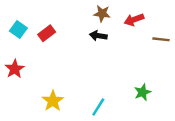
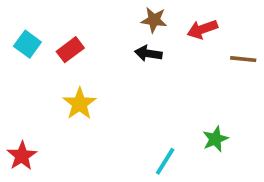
red star: (15, 69) -> (22, 156), moved
yellow star: (53, 101) -> (80, 104), moved
cyan line: (98, 107) -> (165, 161), moved

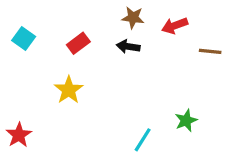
red rectangle: (70, 50) -> (78, 43), moved

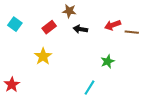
brown star: (133, 18) -> (69, 11), moved
red arrow: (175, 26) -> (113, 25), moved
green star: (186, 120) -> (108, 61), moved

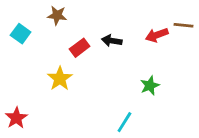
brown star: (69, 11) -> (57, 15), moved
red rectangle: (49, 27) -> (80, 48), moved
brown line: (132, 32) -> (183, 25), moved

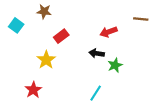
red arrow: (157, 35) -> (109, 32), moved
black arrow: (112, 41) -> (97, 53), moved
red star: (16, 118) -> (33, 90), moved

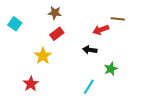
brown star: (44, 11) -> (55, 13), moved
brown line: (141, 19) -> (118, 19), moved
green star: (115, 65) -> (111, 69), moved

